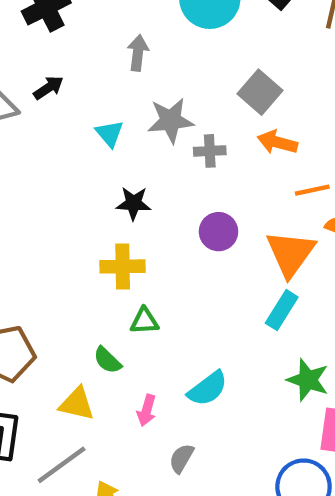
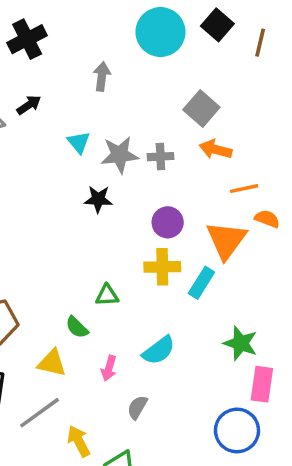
gray star: (171, 120) -> (120, 155), moved
yellow cross: (123, 266) -> (162, 267), moved
cyan rectangle: (282, 310) -> (201, 283), moved

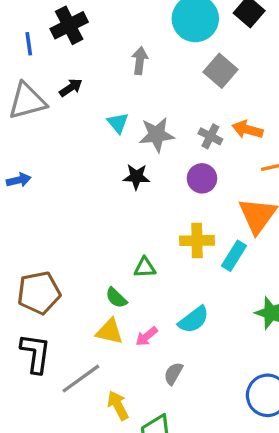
gray square: (201, 109) -> (221, 71), moved
gray cross: (160, 157) -> (210, 136), moved, turned 30
purple circle: (168, 222) -> (202, 178), moved
yellow triangle: (52, 363) -> (109, 331), moved
pink arrow: (109, 368) -> (146, 336), turned 35

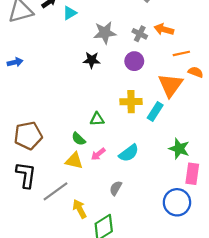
cyan triangle: (118, 123) -> (70, 13), moved, turned 40
pink arrow: (146, 336) -> (98, 154), moved

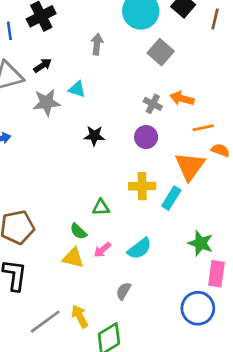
cyan triangle: (70, 13) -> (77, 89), moved, turned 48
gray star: (105, 33) -> (47, 103), moved
gray line: (56, 191) -> (45, 322), moved

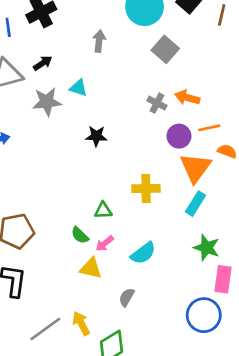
purple circle: (146, 137) -> (179, 136), moved
cyan rectangle: (171, 198) -> (195, 204), moved
pink arrow: (102, 250) -> (105, 244), moved
yellow triangle: (73, 258) -> (91, 268), moved

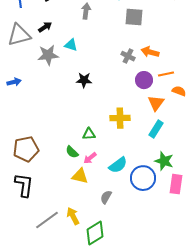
gray square: (165, 49) -> (134, 17), turned -36
orange triangle: (195, 168) -> (156, 103), size x0.7
blue circle: (204, 315) -> (143, 178), moved

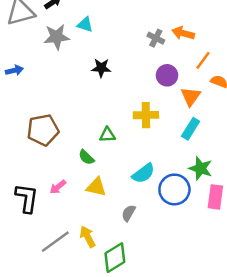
orange line: (166, 74) -> (203, 60), turned -42
purple circle: (144, 80) -> (167, 75), moved
brown pentagon: (26, 149) -> (43, 130), moved
pink arrow: (90, 158) -> (58, 187), moved

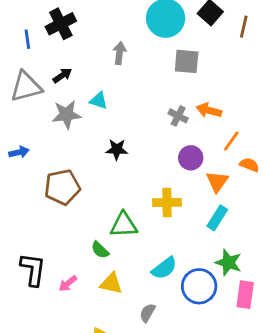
brown pentagon: (43, 130) -> (62, 187), moved
green triangle: (107, 135) -> (124, 225), size x1.5
black L-shape: (27, 198) -> (33, 270), moved

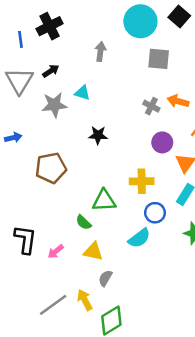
gray triangle: (26, 87) -> (19, 81), turned -44
blue circle: (199, 286) -> (155, 213), moved, size x0.7
gray semicircle: (147, 313) -> (105, 278), moved

